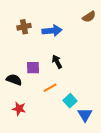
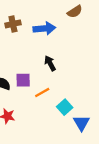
brown semicircle: (89, 17) -> (75, 12), moved
purple square: (33, 68) -> (23, 80), moved

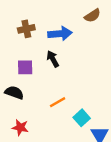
black arrow: (50, 63) -> (53, 59), moved
purple square: (23, 80) -> (25, 67), moved

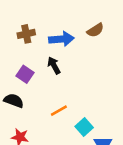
brown semicircle: (92, 16) -> (95, 30), moved
purple square: (25, 67) -> (25, 74), turned 35

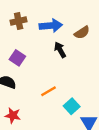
brown semicircle: (95, 30) -> (82, 33), moved
black arrow: (54, 65) -> (60, 50), moved

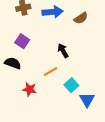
black arrow: (60, 50) -> (63, 51), moved
red star: (13, 115) -> (30, 89), moved

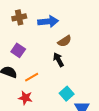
brown semicircle: (81, 18) -> (65, 41), moved
orange line: (50, 72) -> (32, 77), moved

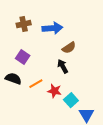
red star: (25, 98) -> (54, 91), moved

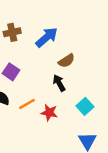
blue arrow: (52, 28) -> (47, 37), turned -36
cyan square: (71, 100) -> (85, 106), moved

